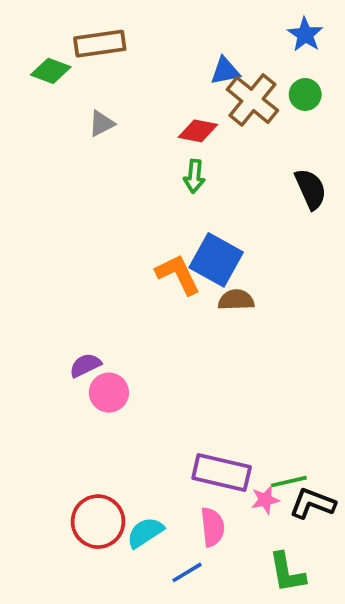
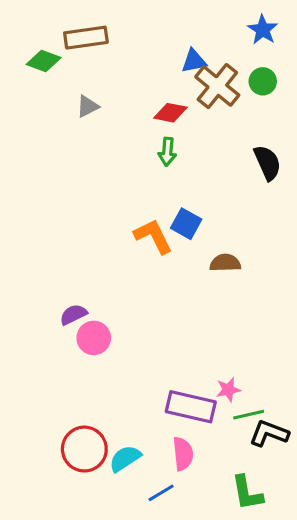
blue square: (216, 260) -> (186, 224), size x0.7
brown semicircle: (236, 300) -> (225, 263), moved
pink star: (265, 500) -> (228, 390), moved

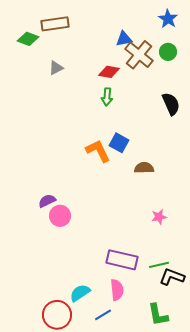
pink star: (228, 390) -> (159, 217), moved
red circle: (84, 449) -> (57, 315), moved

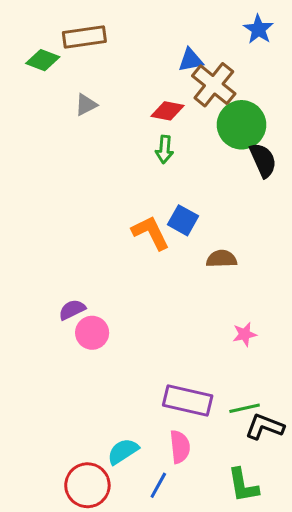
green circle: (168, 52) -> (242, 125), moved, size x1.8
blue line: (103, 315) -> (158, 485), turned -30

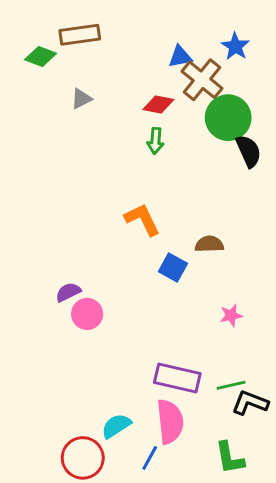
blue star: (258, 29) -> (235, 46), moved
blue square: (183, 220) -> (173, 267), moved
pink semicircle: (180, 447) -> (170, 422), size x1.4

